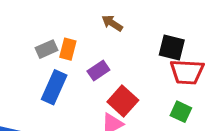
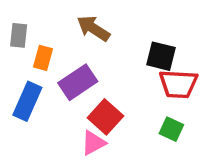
brown arrow: (112, 23) -> (93, 28), size x1.4
gray rectangle: (47, 49) -> (19, 35), moved, turned -60
purple rectangle: (98, 70) -> (78, 82), size x1.5

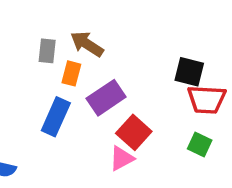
brown arrow: (93, 28) -> (87, 44), moved

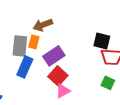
brown arrow: (87, 44) -> (43, 25), turned -54
gray rectangle: (47, 51) -> (20, 46), moved, size x1.5
red square: (134, 132) -> (58, 76), moved

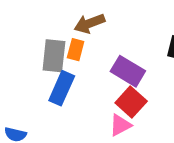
purple rectangle: (54, 56) -> (128, 71), moved, turned 65
red square: (58, 76) -> (131, 102), moved

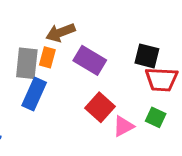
purple rectangle: (128, 71) -> (90, 60), moved
pink triangle: (120, 125) -> (123, 126), moved

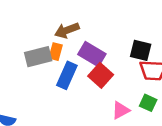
gray rectangle: (27, 63) -> (38, 57), turned 70
blue rectangle: (34, 94) -> (67, 75), moved
red square: (100, 107) -> (101, 75), moved

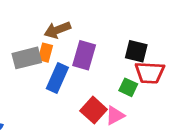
purple rectangle: (92, 54) -> (84, 55), turned 75
red square: (101, 75) -> (94, 110), moved
green square: (148, 103) -> (128, 87), moved

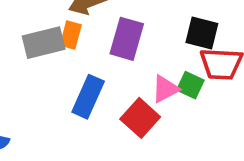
blue rectangle: (57, 78) -> (88, 97), moved
pink triangle: (115, 115) -> (165, 89), moved

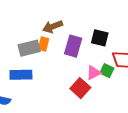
black square: (202, 33) -> (100, 38), moved
blue rectangle: (88, 97) -> (21, 75), moved, turned 65

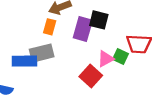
black square: (100, 38) -> (99, 20), moved
gray rectangle: (29, 48) -> (42, 53), moved

